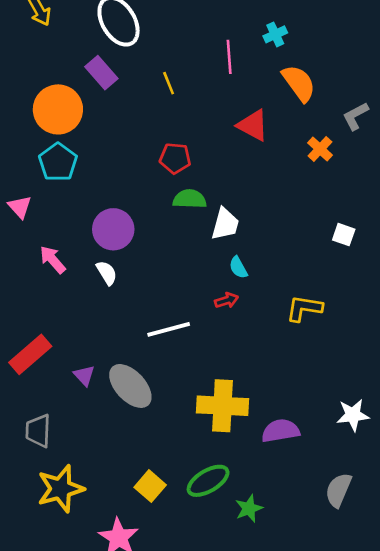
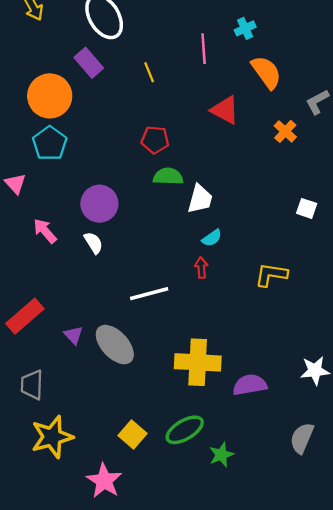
cyan semicircle: (238, 267) -> (212, 238), turned -96
red arrow: (226, 300) -> (201, 268), turned -78

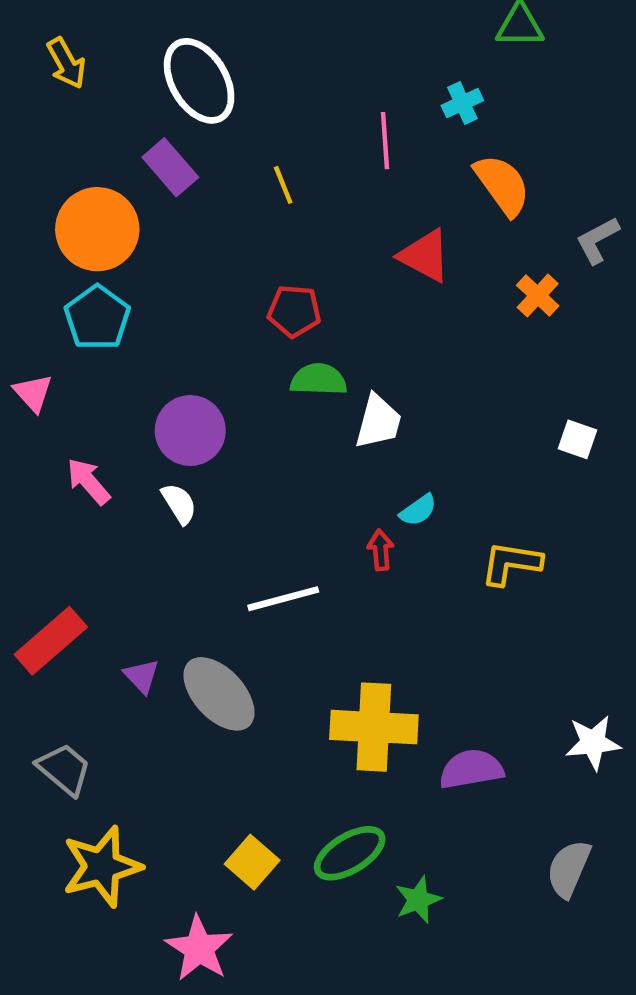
cyan semicircle: (212, 238) -> (418, 510), moved
gray trapezoid: (32, 385) -> (64, 769), turned 128

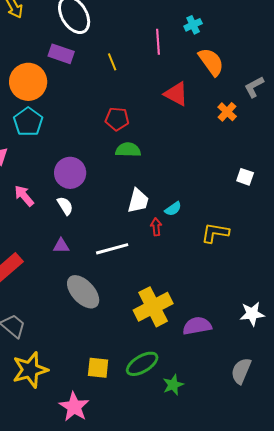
purple rectangle: (170, 167) -> (61, 54), turned -30
white trapezoid: (378, 422) -> (138, 201), moved
purple triangle: (142, 676) -> (61, 246), moved, turned -48
yellow cross: (374, 727) -> (153, 307), turned -30
yellow square: (252, 862) -> (98, 368), turned -35

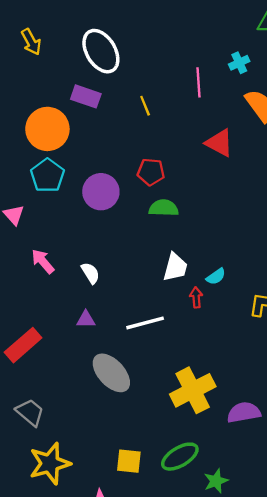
purple circle: (70, 173) -> (101, 192), moved

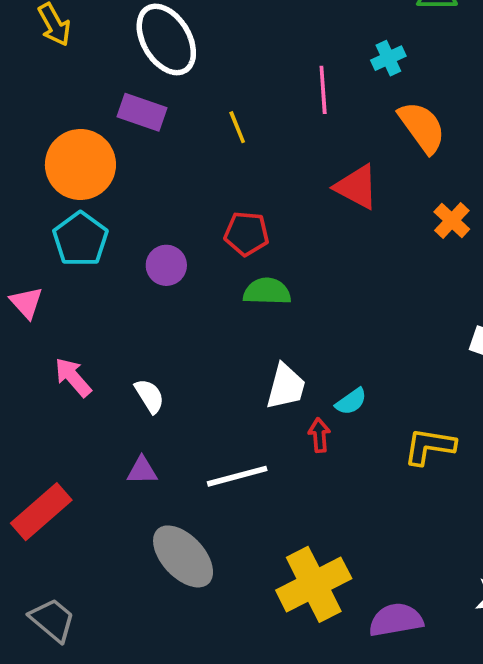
purple circle: (101, 192) -> (166, 265), size x0.7

